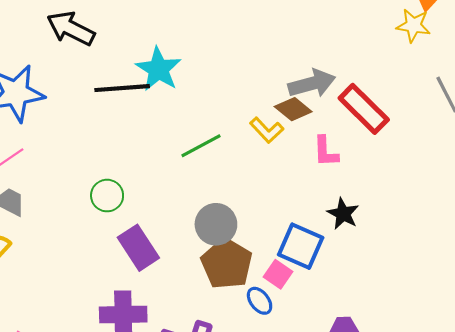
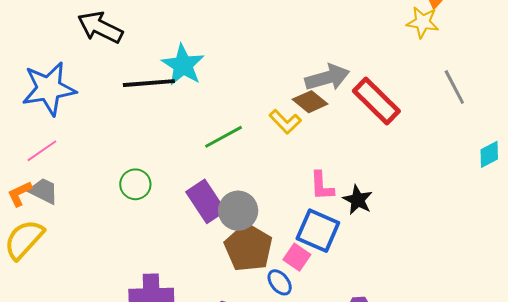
pink L-shape: (326, 151) -> (322, 186), moved
purple rectangle: (138, 248) -> (206, 201), moved

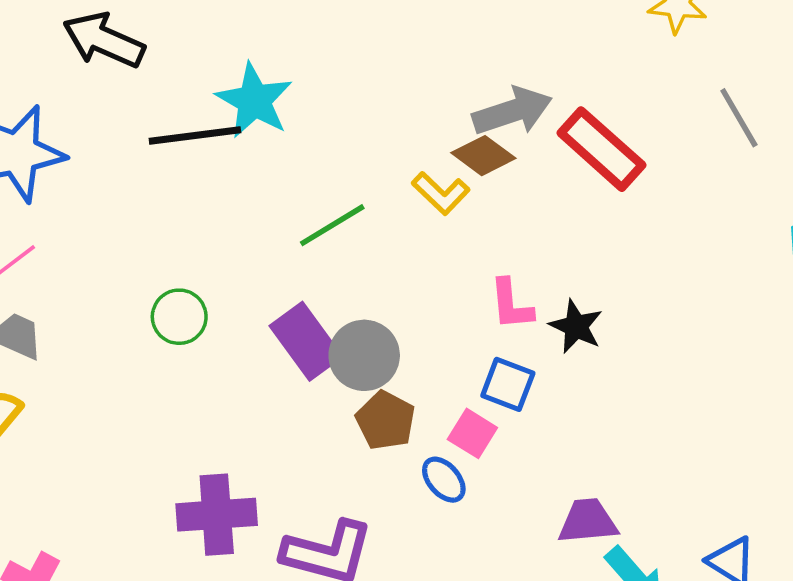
blue square: (318, 231) -> (508, 384), size x0.7
brown pentagon: (248, 248) -> (386, 420), size x0.7

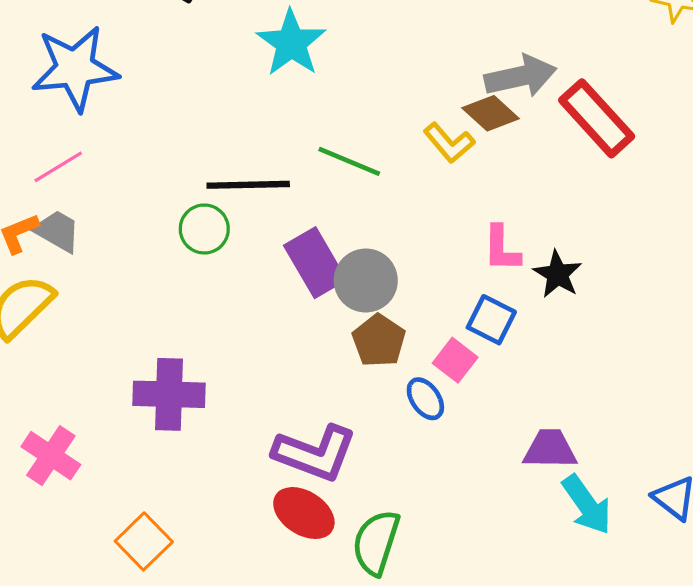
black line: (195, 135) -> (248, 185), moved
green line: (332, 225) -> (349, 161), turned 48
purple cross: (217, 515) -> (169, 394), moved

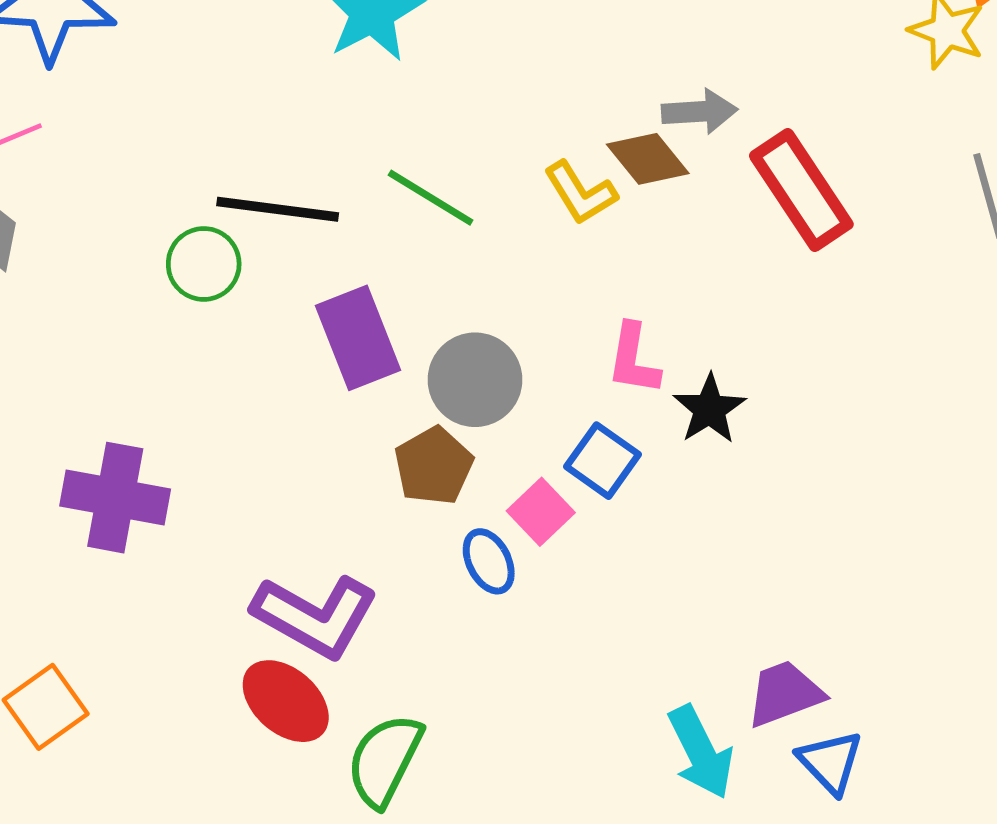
gray arrow: (520, 76) -> (700, 112), size x0.7
gray circle: (366, 281) -> (475, 380), moved
purple trapezoid: (550, 449) -> (785, 694), moved, turned -30

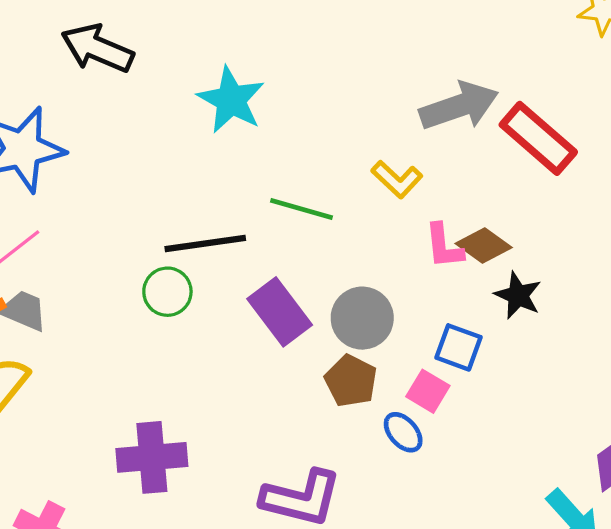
gray arrow: (700, 112) -> (459, 106), size x1.6
brown diamond: (648, 159) -> (484, 246), moved
pink L-shape: (634, 359) -> (444, 246), moved

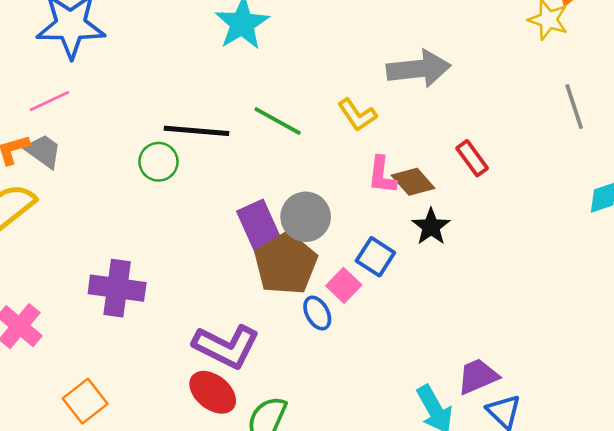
red rectangle: (538, 138) -> (472, 158), moved, size x0.6
purple rectangle: (280, 312) -> (260, 227), moved
brown pentagon: (351, 381) -> (286, 264), size x1.5

